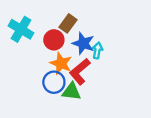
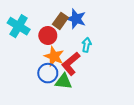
blue star: (83, 43) -> (76, 19), moved

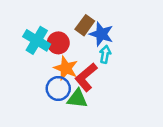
blue star: (76, 19) -> (101, 34), moved
brown rectangle: (60, 21) -> (85, 25), moved
cyan cross: (19, 26) -> (37, 40), moved

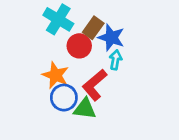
cyan cross: (37, 40) -> (58, 19), moved
red circle: (58, 43) -> (79, 46), moved
orange star: (66, 68) -> (56, 75), moved

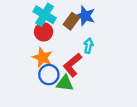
blue star: (111, 38) -> (85, 16), moved
red circle: (79, 46) -> (44, 32), moved

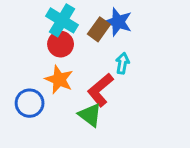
blue circle: (49, 75) -> (30, 103), moved
green triangle: (65, 83) -> (90, 115), turned 30

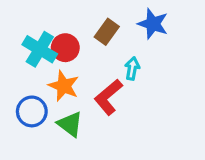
cyan cross: (62, 20) -> (40, 49), moved
blue star: (118, 22) -> (153, 24), moved
green triangle: (90, 115) -> (70, 124), moved

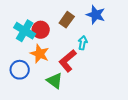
green triangle: (70, 124) -> (55, 81), moved

